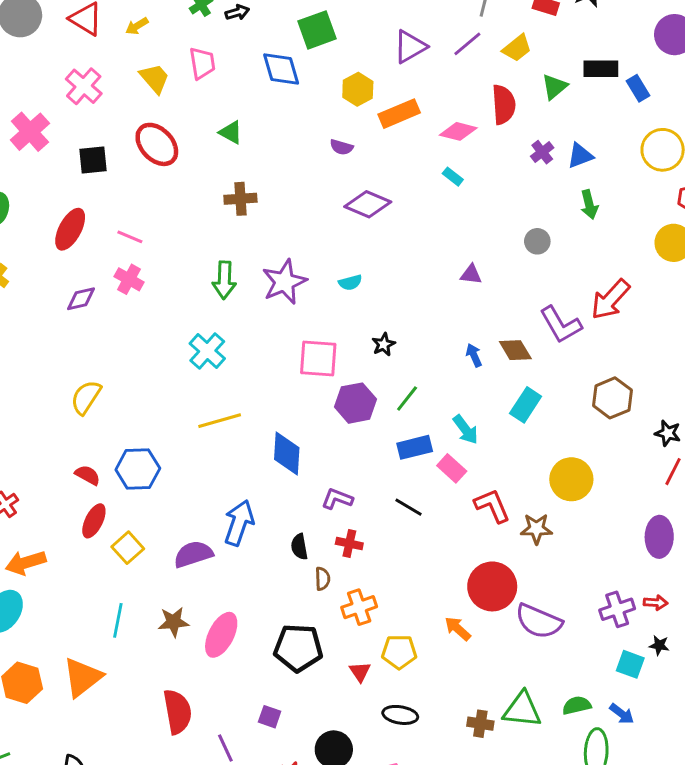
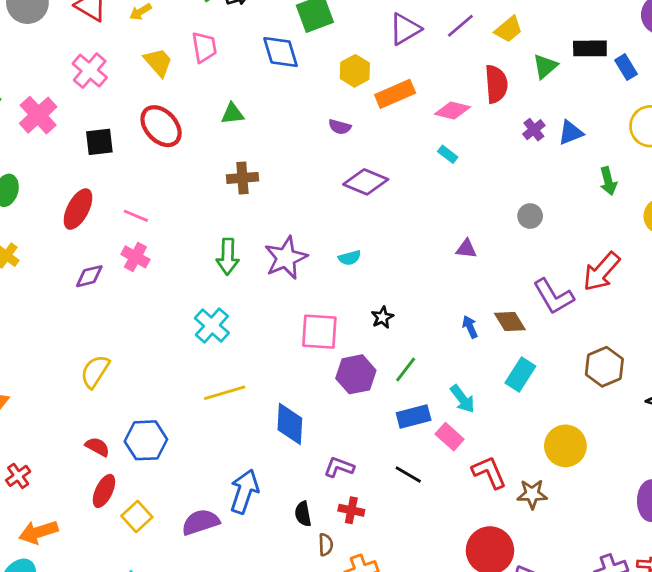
green triangle: (231, 132) -> (232, 114), turned -35
green arrow: (589, 205) -> (608, 181), moved

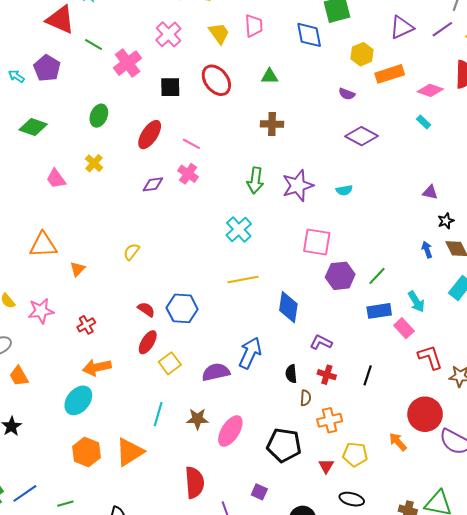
black star: (382, 317) -> (446, 221), moved
yellow semicircle: (95, 371) -> (132, 252), moved, size x0.7
black line: (408, 474) -> (368, 375), moved, turned 72

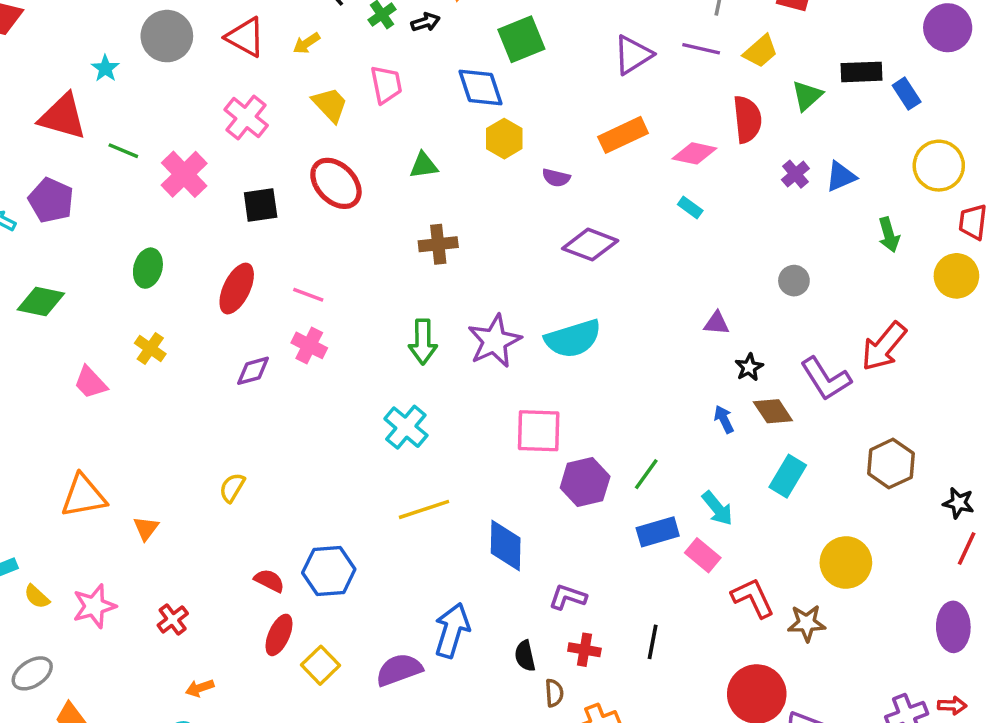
purple line: (442, 29) -> (701, 49), turned 55
yellow hexagon: (362, 54) -> (504, 139), moved
cyan semicircle: (344, 190) -> (573, 339), size x2.0
orange arrow: (97, 367) -> (200, 688), size x0.6

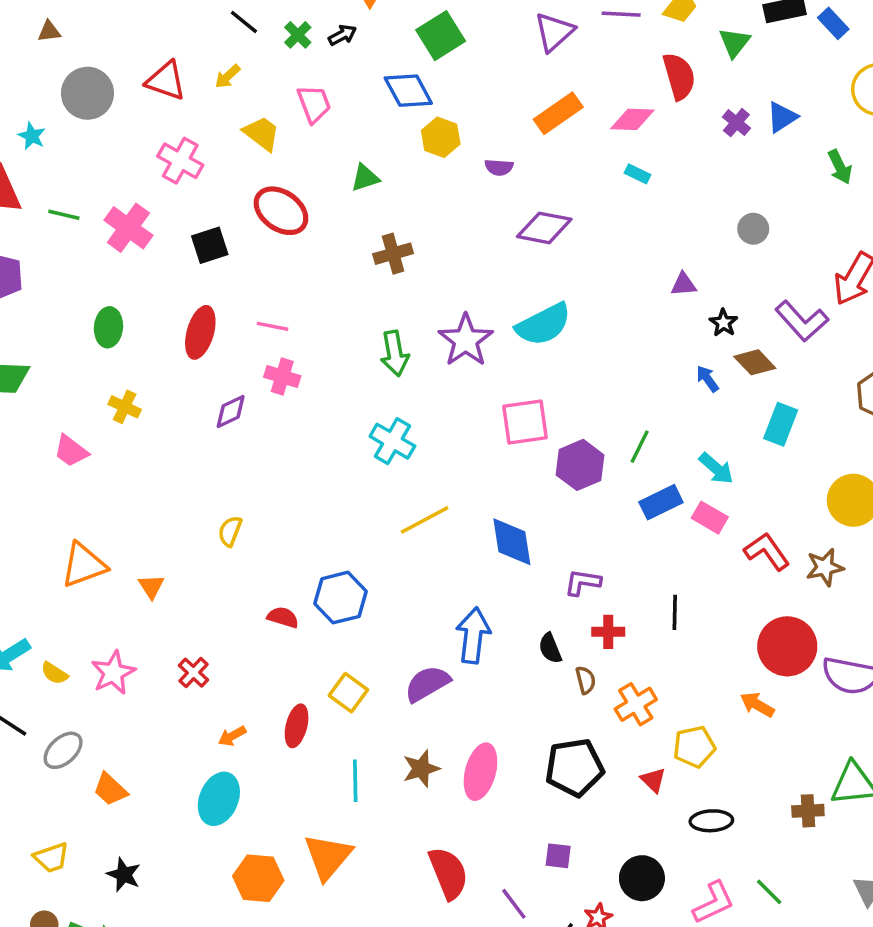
red ellipse: (279, 635) -> (297, 726), moved

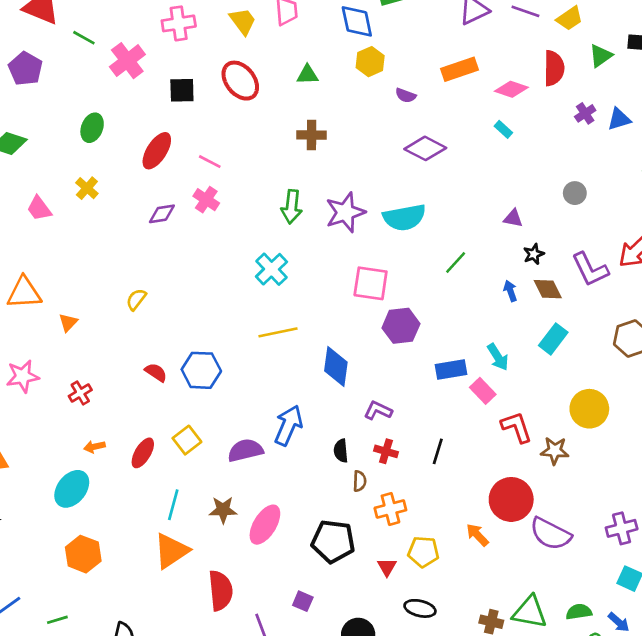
pink cross: (180, 161) -> (179, 23), turned 36
green line: (640, 447) -> (456, 263), moved
orange triangle: (328, 857) -> (171, 551), moved

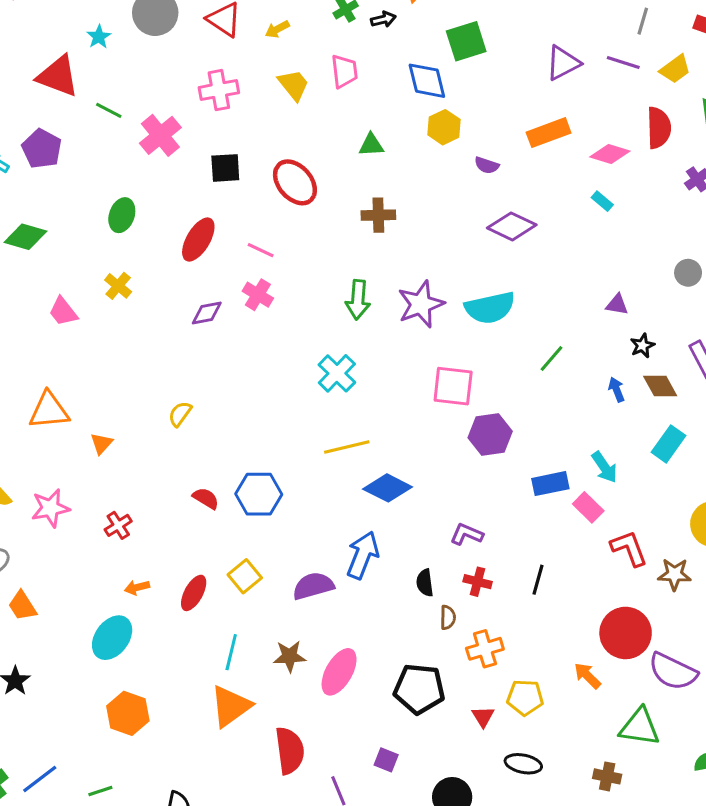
red ellipse: (240, 81) -> (295, 182), moved
blue diamond: (336, 366) -> (388, 488), moved, turned -69
green triangle: (530, 612) -> (640, 727), moved

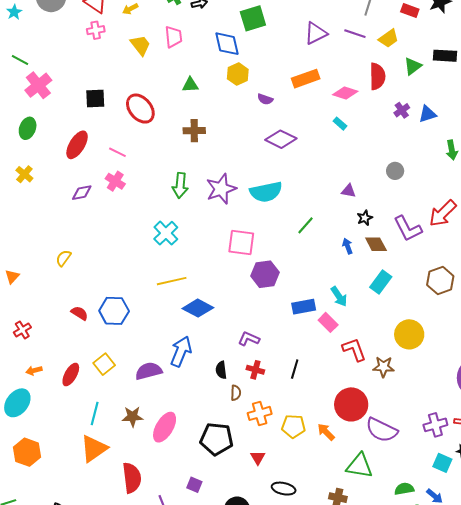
pink cross: (219, 90) -> (96, 30), moved, size x0.7
pink cross: (160, 135) -> (38, 85), moved
yellow pentagon: (525, 697) -> (293, 426), moved

